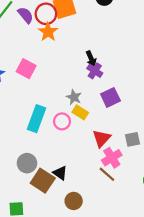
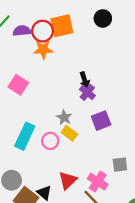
purple semicircle: (26, 15) -> (22, 31), turned -60
orange star: (48, 32) -> (43, 49), turned 30
red triangle: (102, 138) -> (68, 180), moved
pink cross: (112, 158) -> (98, 182), turned -30

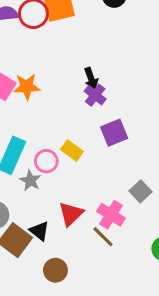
orange star: (43, 49) -> (27, 87), moved
gray star: (64, 117) -> (30, 181), moved
gray square: (120, 165) -> (141, 191), turned -35

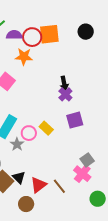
orange star: (27, 87) -> (24, 57), moved
red triangle: (71, 214) -> (38, 185), moved
pink cross: (111, 215) -> (82, 174), moved

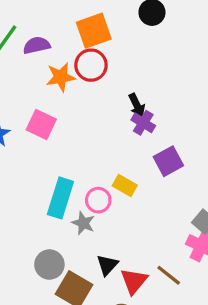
red circle: (32, 37) -> (91, 65), moved
black triangle: (19, 177) -> (107, 265), moved, turned 40

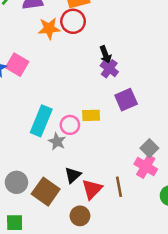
pink square: (41, 125) -> (17, 65), moved
yellow rectangle: (125, 185) -> (91, 115), turned -36
gray circle: (49, 265) -> (16, 182), moved
brown line: (169, 275) -> (119, 187), turned 36

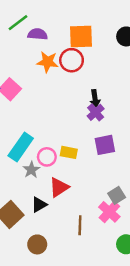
red triangle: (92, 189) -> (59, 187), moved

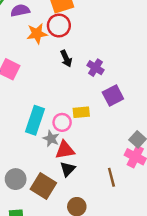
black arrow: (95, 98) -> (66, 59), moved
red triangle: (59, 187) -> (65, 150), moved, turned 40

